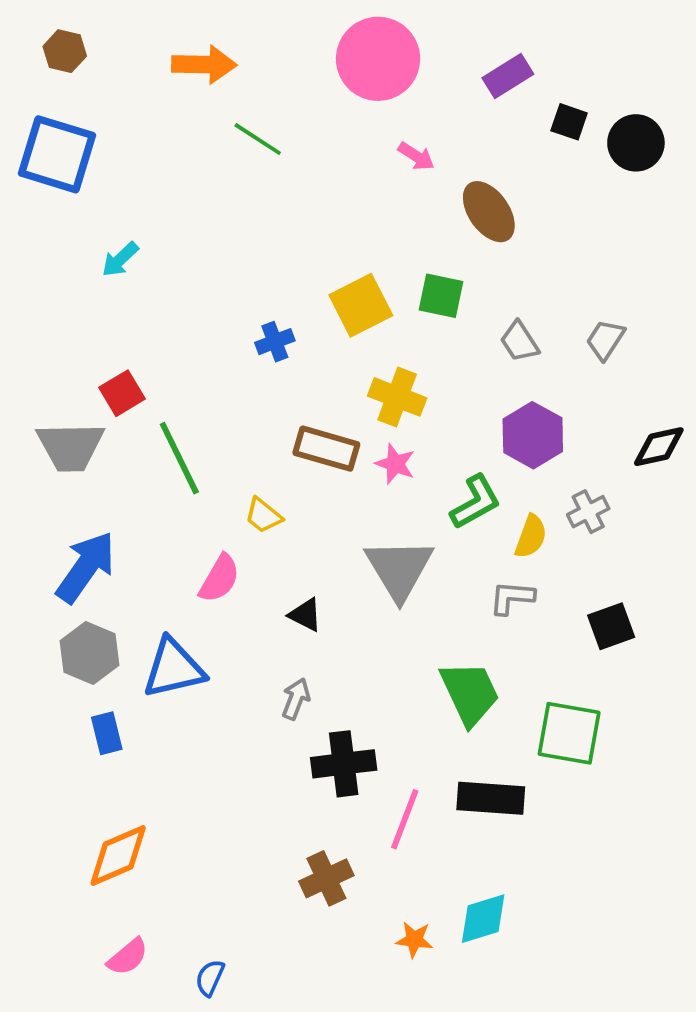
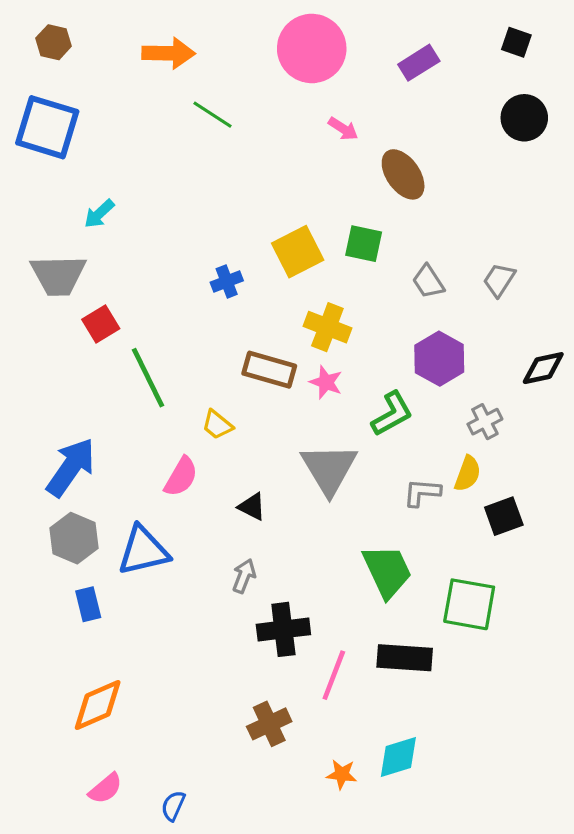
black square: (569, 122) -> (516, 42), moved
gray trapezoid: (70, 447) -> (58, 275), moved
yellow semicircle: (531, 536) -> (468, 474), moved

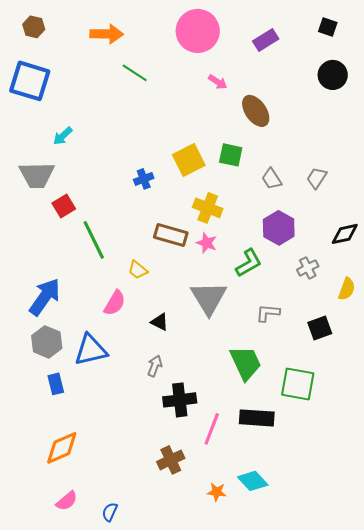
yellow semicircle: (468, 474) -> (347, 289), moved
cyan diamond: (398, 757) -> (253, 481), turned 64

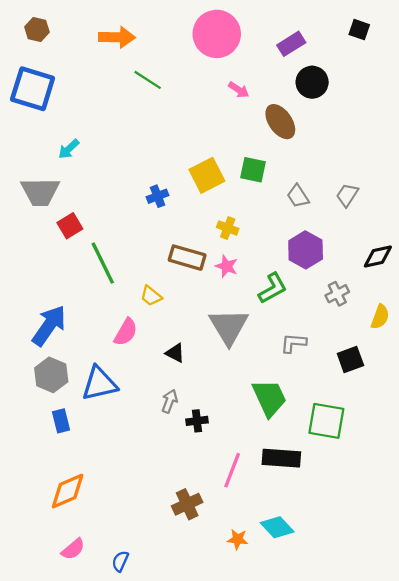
black circle: (333, 75) -> (312, 82), moved
yellow cross: (208, 208) -> (228, 228), size x0.7
black cross: (180, 400) -> (197, 421), moved, size x0.6

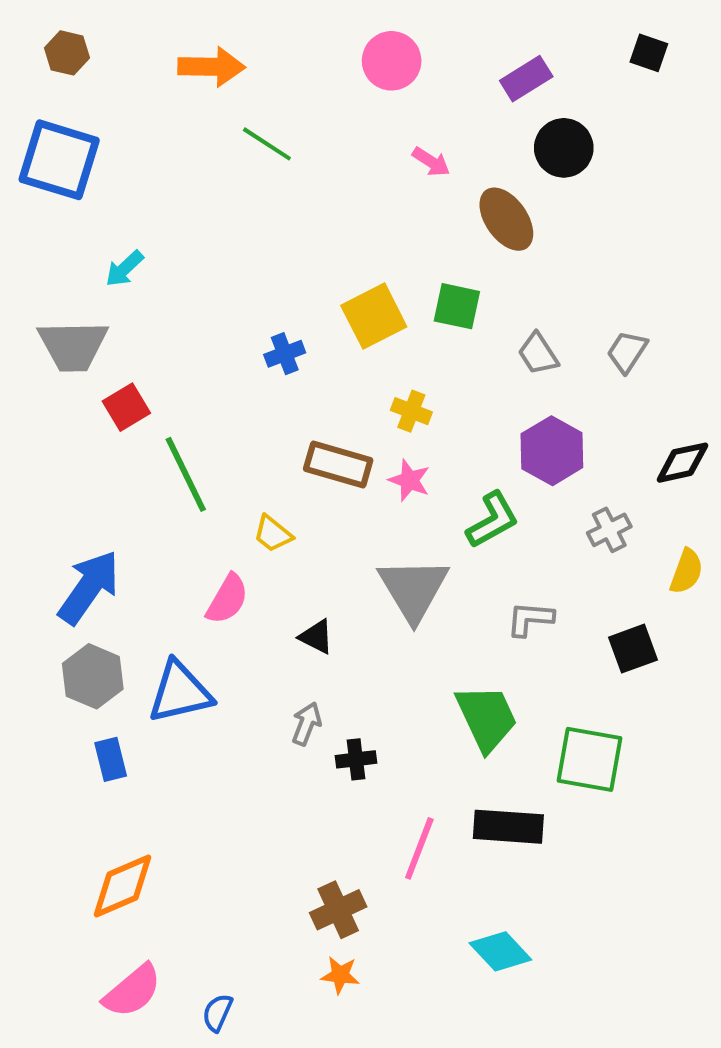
pink circle: (217, 34) -> (392, 61), size x0.7
orange star: (238, 539) -> (340, 975), moved
pink semicircle: (73, 549) -> (132, 991), size x1.4

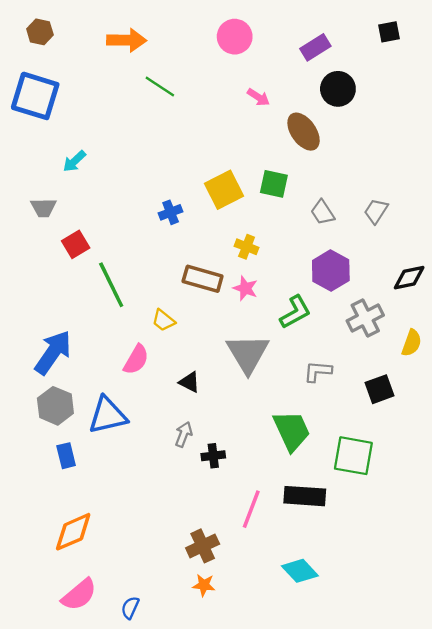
black square: (649, 53) -> (389, 32), turned -30
gray trapezoid: (73, 346) -> (44, 208), size x0.6
gray cross: (609, 530) -> (365, 318), size x1.4

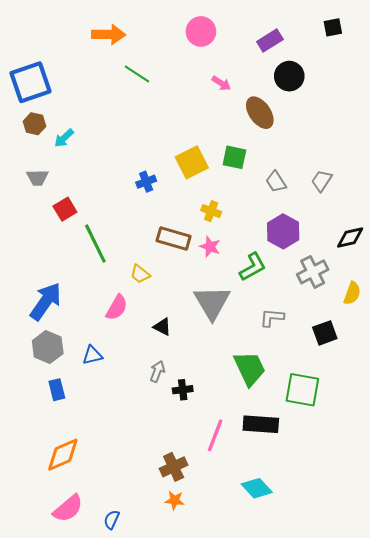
brown hexagon: (40, 32) -> (35, 124), moved
blue square: (35, 96) -> (30, 82), turned -36
blue triangle: (108, 415) -> (92, 355), size x0.6

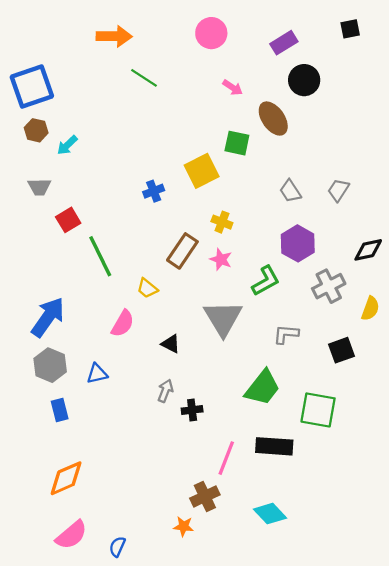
green square: (234, 157) -> (237, 143), moved
brown rectangle: (174, 238) -> (182, 251), turned -72
green trapezoid: (250, 368) -> (263, 388), turned 63
brown cross: (174, 467) -> (205, 496), moved

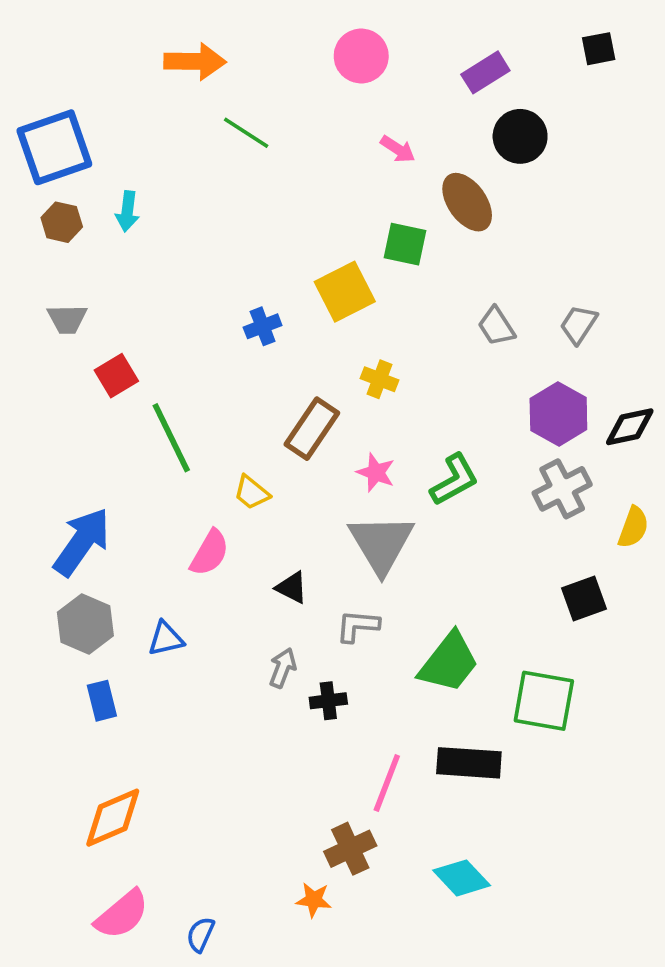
cyan arrow: (67, 145) -> (127, 211), moved, turned -40
purple hexagon: (298, 243) -> (558, 414), moved
pink star: (221, 259) -> (376, 472), moved
gray L-shape: (286, 334) -> (358, 626), moved

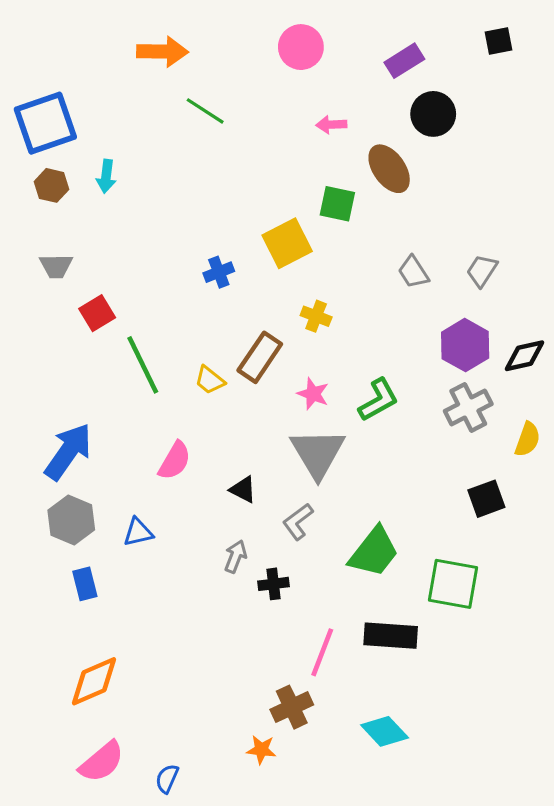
pink arrow: (398, 149) -> (331, 125), turned 144
yellow trapezoid: (252, 493) -> (210, 380), moved
gray L-shape: (358, 626) -> (298, 522), turned -42

